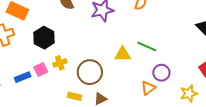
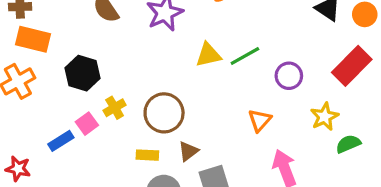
green line: (147, 46) -> (245, 56), turned -42
yellow triangle: (123, 54) -> (208, 55), moved
purple circle: (161, 73) -> (289, 76), moved

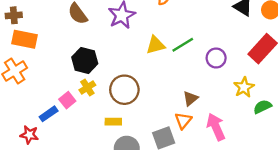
black hexagon: (82, 73) -> (85, 60), moved
orange triangle: (260, 120) -> (183, 121), moved
brown triangle: (188, 151) -> (190, 99), moved
red star: (18, 169) -> (29, 135), moved

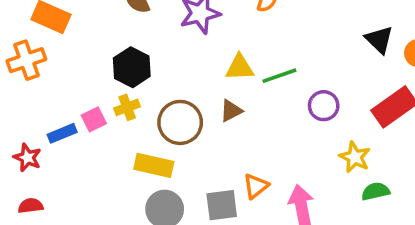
yellow star: (244, 87) -> (355, 157), turned -30
brown triangle: (190, 99) -> (231, 111), moved
yellow rectangle: (113, 122) -> (154, 165), size x1.5

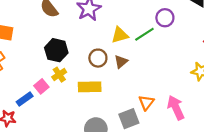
purple circle: (324, 106) -> (165, 18), moved
brown circle: (180, 122) -> (98, 58), moved, size x0.7
yellow rectangle: (154, 165) -> (90, 87), moved

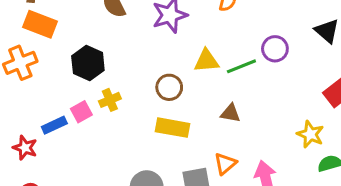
black hexagon: (56, 50) -> (88, 63), moved
brown triangle: (121, 62) -> (230, 113), moved, turned 40
yellow rectangle: (90, 87) -> (172, 128), moved

